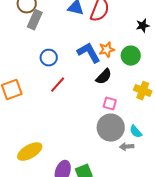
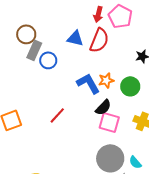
blue circle: (49, 58) -> (48, 60), moved
pink square: (110, 104) -> (109, 122), moved, size x1.5

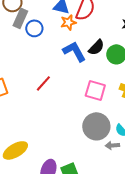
orange star: (106, 80) -> (68, 22), moved
black semicircle: (103, 107) -> (96, 47), moved

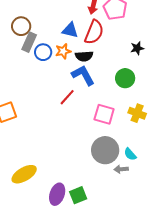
orange star: (68, 22) -> (63, 51), moved
black semicircle: (96, 47) -> (84, 56), moved, turned 42
red line: (43, 83) -> (67, 97), moved

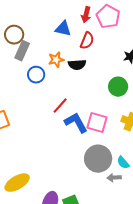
blue triangle: (70, 30) -> (63, 29), moved
red semicircle: (94, 32) -> (87, 41), size x0.7
blue circle: (43, 52) -> (36, 75), moved
blue L-shape: (83, 75) -> (76, 123), moved

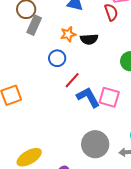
red semicircle: (87, 41) -> (111, 12), moved, turned -42
blue circle: (36, 75) -> (57, 58), moved
gray circle: (98, 159) -> (95, 144), moved

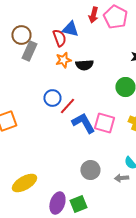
red semicircle: (111, 12) -> (59, 38), moved
blue circle: (57, 58) -> (52, 98), moved
gray circle: (95, 144) -> (90, 170), size x0.7

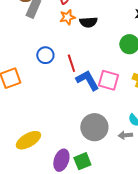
blue circle: (52, 98) -> (45, 55), moved
red line: (67, 106) -> (71, 63), turned -60
gray circle: (90, 170) -> (94, 127), size x1.4

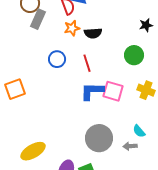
blue circle: (45, 55) -> (57, 59), moved
red line: (71, 63) -> (87, 63), moved
blue L-shape: (87, 80) -> (92, 91), turned -60

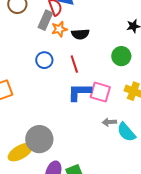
gray rectangle: (38, 19) -> (45, 20), moved
cyan semicircle: (139, 131) -> (126, 132), size x1.5
gray circle: (99, 138) -> (39, 139), moved
gray arrow: (130, 146) -> (109, 122), moved

